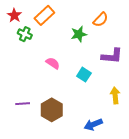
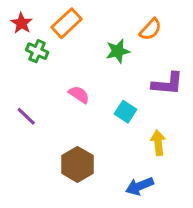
yellow arrow: (115, 95) -> (158, 143), moved
purple line: (23, 104) -> (26, 116), moved, turned 48

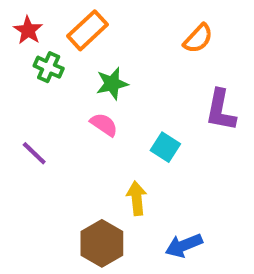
green star: (118, 51) -> (112, 84), moved
purple L-shape: (167, 84) -> (221, 110), turned 96
yellow arrow: (158, 143) -> (137, 198), moved
brown hexagon: (77, 164) -> (102, 243), moved

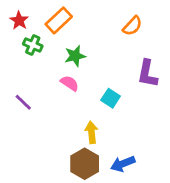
brown hexagon: (102, 243) -> (85, 164), moved

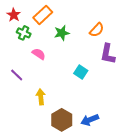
orange semicircle: (132, 26) -> (97, 30), moved
green star: (75, 56) -> (62, 33), moved
pink semicircle: (70, 83) -> (39, 54), moved
yellow arrow: (91, 132) -> (41, 97), moved

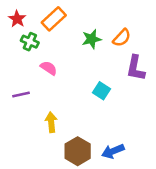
green star: (62, 33) -> (92, 39), moved
purple line: (17, 75) -> (21, 94), turned -56

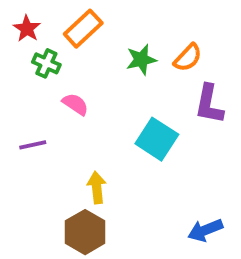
cyan square: (102, 91) -> (157, 139), size x1.5
yellow arrow: (51, 122) -> (97, 188), moved
brown hexagon: (78, 151) -> (85, 232), moved
blue arrow: (113, 151) -> (205, 230), moved

